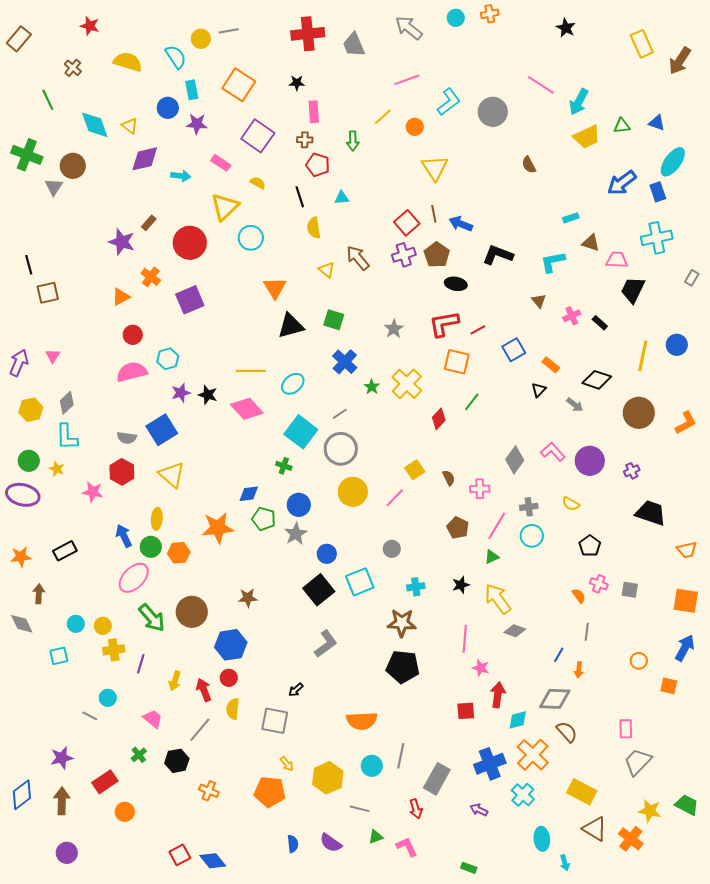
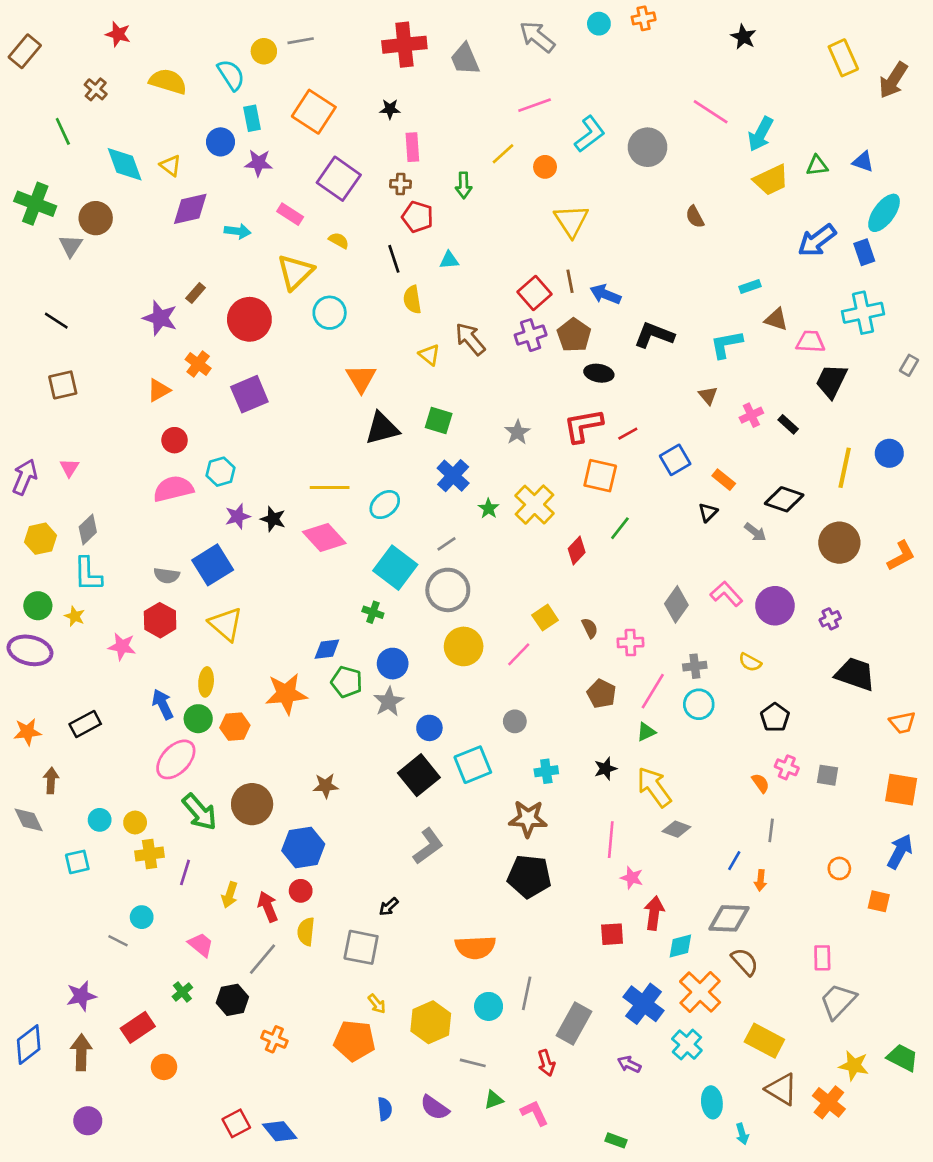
black line: (29, 265) -> (56, 321), moved, turned -42
blue cross: (490, 764) -> (644, 1004), turned -32

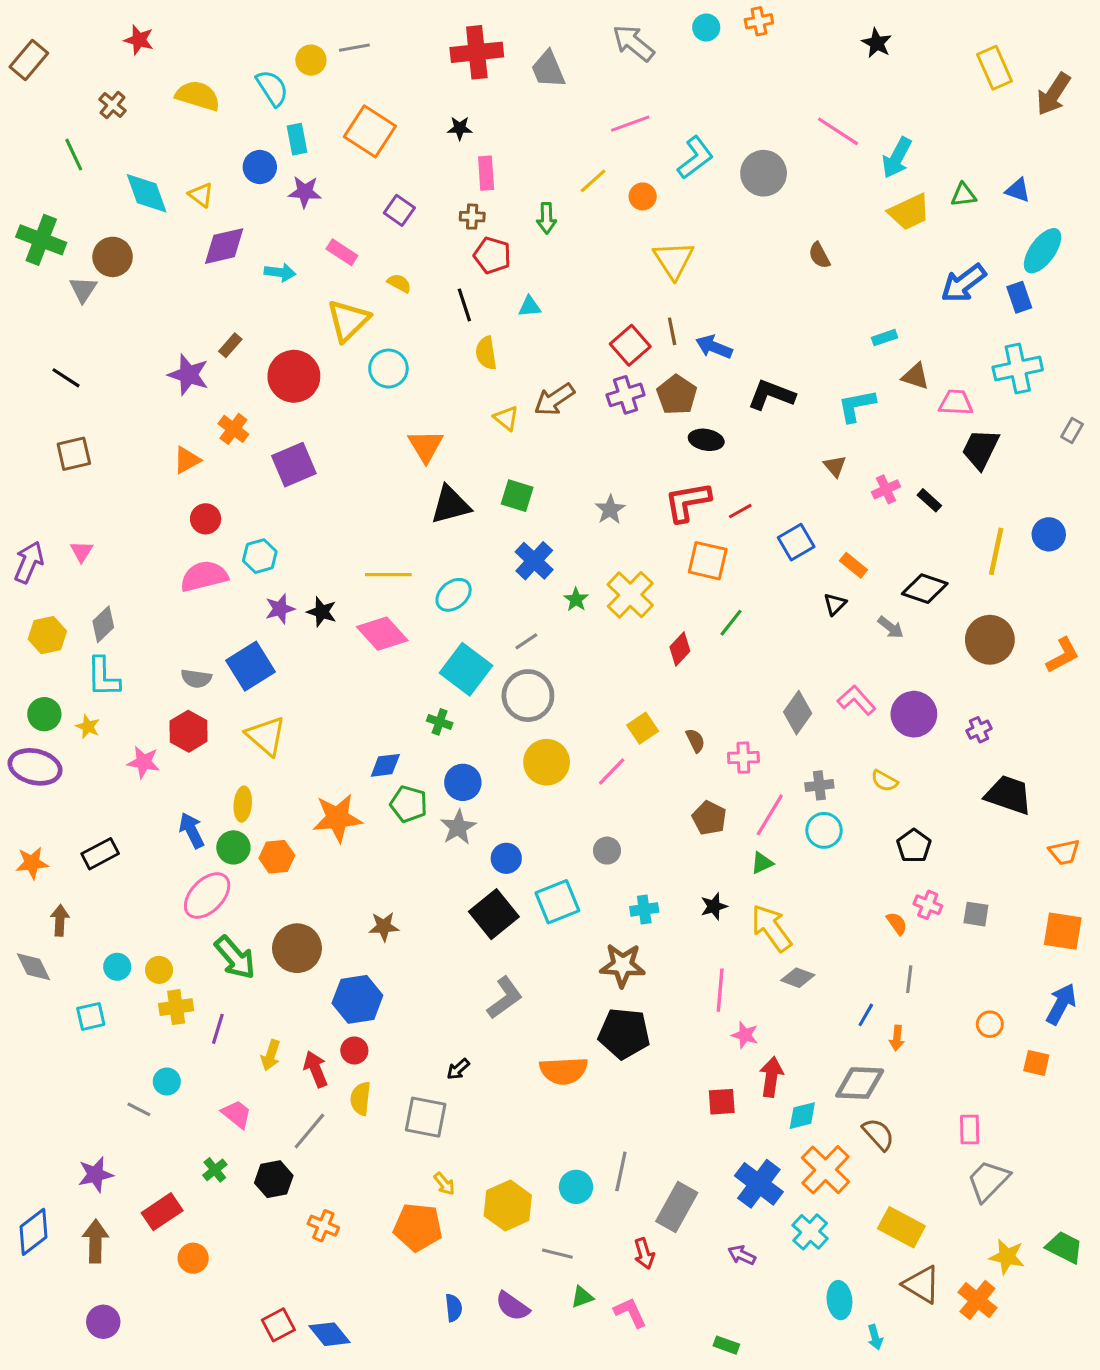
purple square: (339, 179) -> (399, 210), size x0.6
brown arrow: (470, 339) -> (554, 400), turned -84
orange semicircle: (475, 947) -> (564, 1071), moved

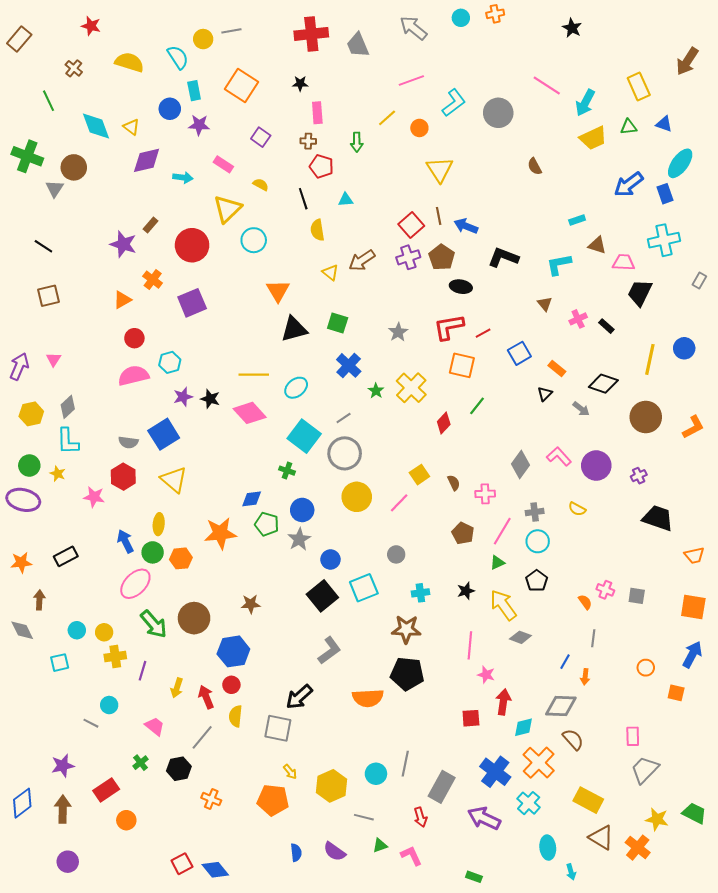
yellow rectangle: (994, 68) -> (639, 87), moved
black pentagon: (914, 846) -> (537, 581), moved
black arrow: (458, 1069) -> (299, 697), size x1.8
purple arrow: (742, 1255) -> (484, 818), size x1.8

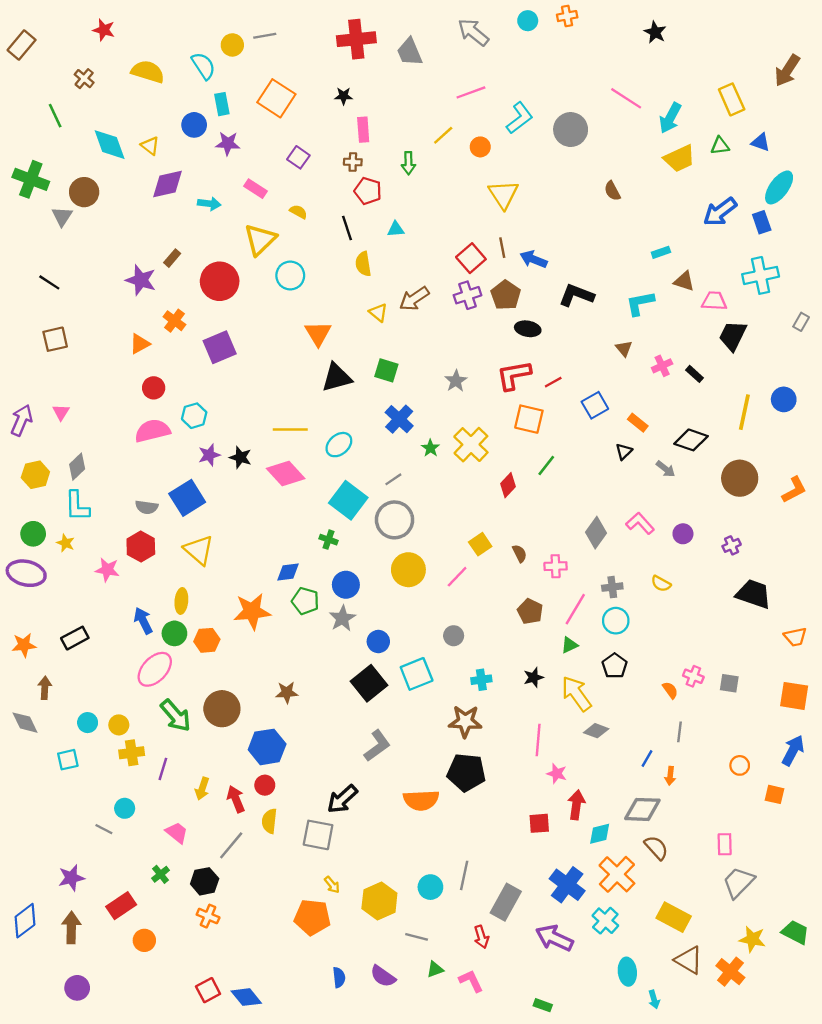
purple circle: (596, 466) -> (683, 534), size x0.6
orange cross: (211, 799) -> (208, 916), moved

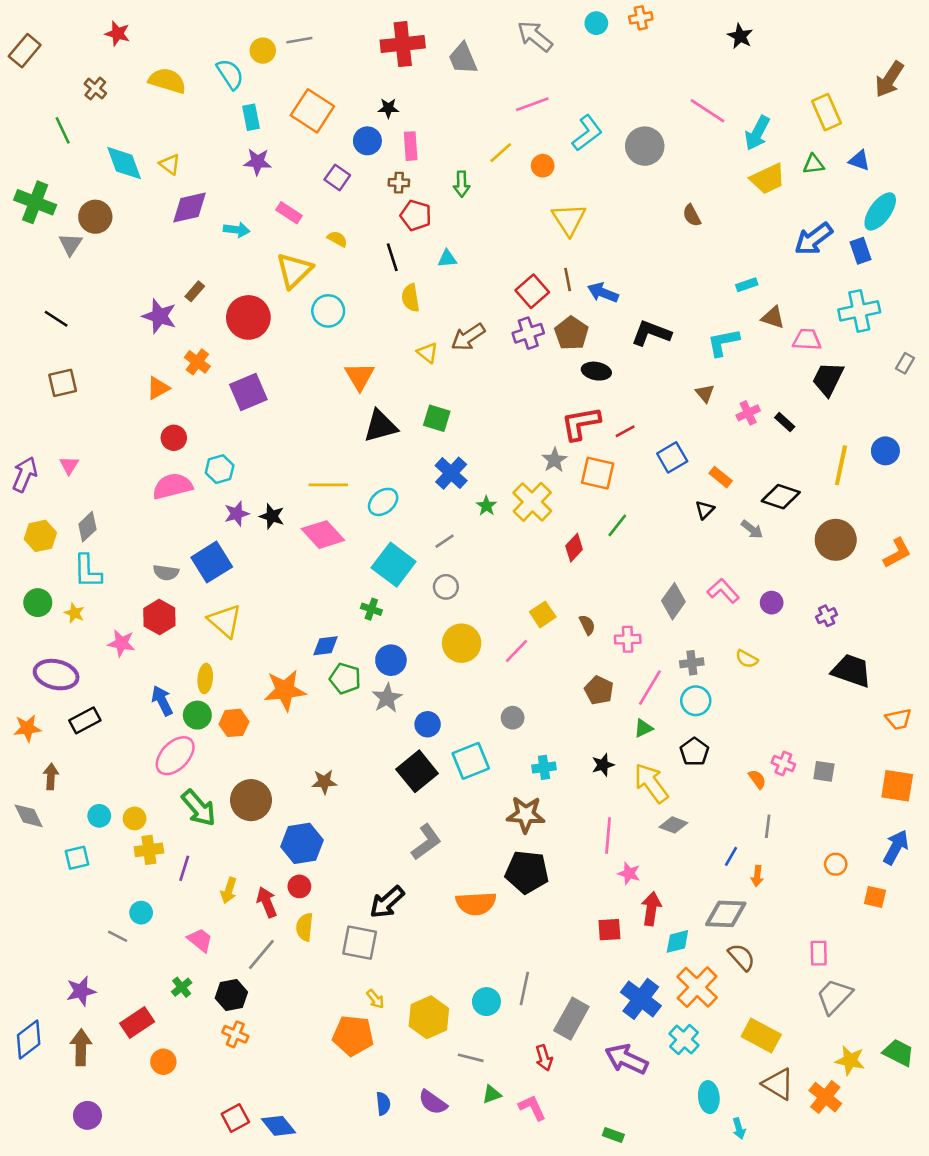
blue circle: (194, 125) -> (367, 141), moved
gray star: (456, 381) -> (554, 460), moved
gray circle: (395, 520) -> (446, 587), size x0.6
purple ellipse: (26, 573) -> (56, 675), moved

